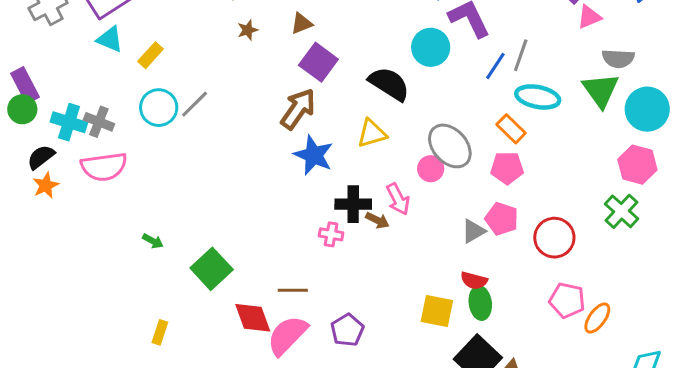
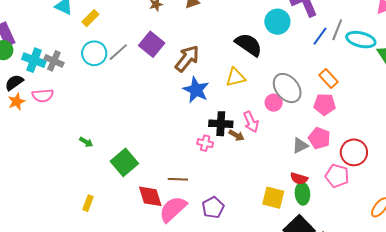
purple square: (318, 62) -> (152, 44), moved
cyan ellipse: (538, 97) -> (361, 40), moved
pink semicircle: (104, 167) -> (43, 96), moved, size x0.7
pink pentagon: (567, 300) -> (337, 176), moved

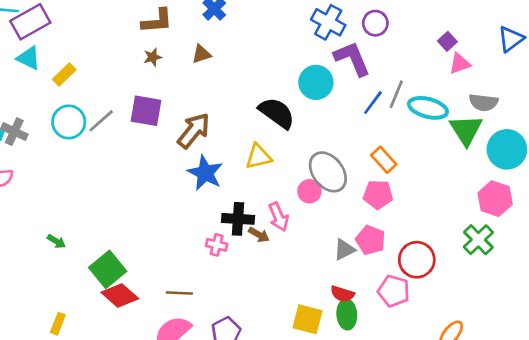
purple square: (152, 44) -> (146, 111), turned -30
red diamond: (150, 196) -> (120, 296), moved, turned -32

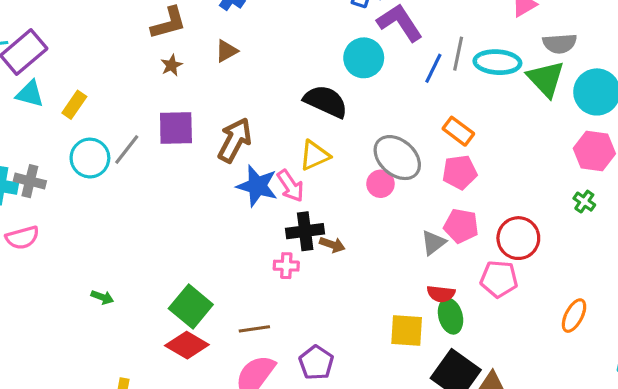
pink arrow: (279, 217) -> (290, 186), moved
green cross: (478, 240) -> (584, 202), size x0.6
green square: (108, 269) -> (191, 306), moved

